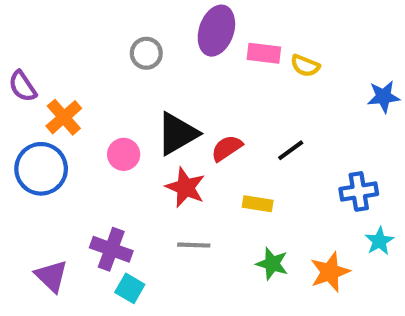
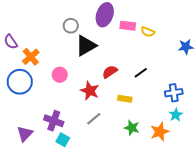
black triangle: (177, 134) -> (86, 46), moved
cyan star: (379, 241) -> (176, 115), moved
gray line: (194, 245) -> (94, 119), turned -42
purple triangle: (51, 276) -> (25, 134), turned 30

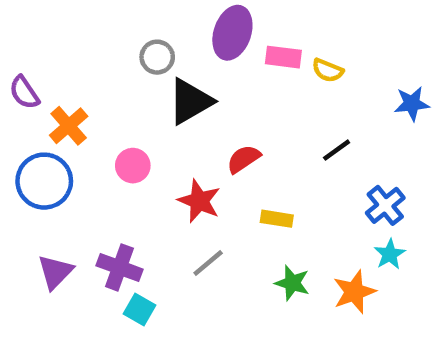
black line: (141, 73) -> (337, 150), moved
blue cross: (174, 93) -> (385, 205), turned -30
purple triangle: (25, 134) -> (55, 272), moved

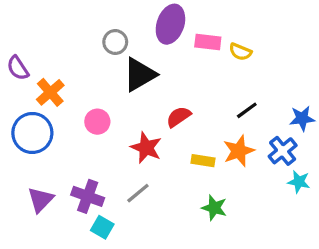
blue star: (412, 104) -> (302, 118), moved
cyan star: (390, 254) -> (299, 182), moved, turned -30
gray line: (208, 263) -> (138, 193), moved
orange star: (354, 292) -> (239, 151), moved

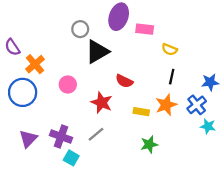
yellow semicircle: (240, 52) -> (169, 49), moved
black line: (247, 110) -> (172, 77), turned -42
red semicircle: (179, 117) -> (124, 81), turned -120
green star: (214, 208) -> (149, 144), turned -30

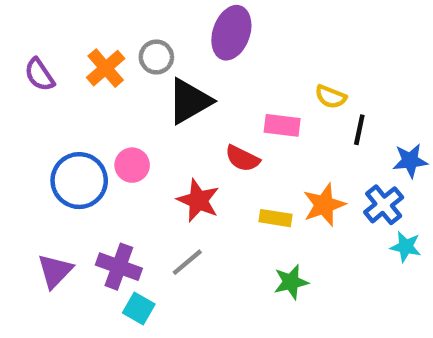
pink rectangle: (145, 29) -> (282, 125), moved
purple semicircle: (12, 47) -> (39, 75), moved
orange cross: (35, 64) -> (106, 68), moved
black line: (172, 77) -> (359, 130), moved
blue circle: (23, 92) -> (79, 181), moved

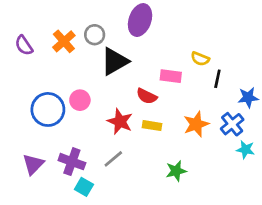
yellow rectangle: (276, 218) -> (152, 126), moved

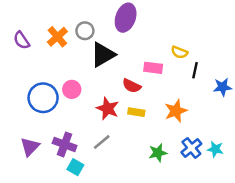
blue cross: (232, 124) -> (191, 148), moved
cyan star: (245, 150) -> (215, 149), moved

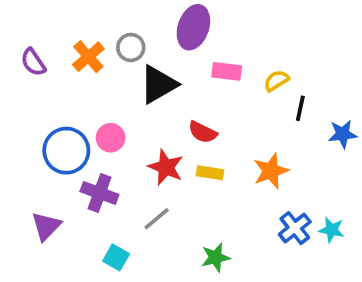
yellow semicircle: (179, 52) -> (276, 81), turned 126
pink rectangle: (153, 68) -> (227, 71), moved
purple cross: (65, 144) -> (99, 193), moved
green star: (158, 153) -> (216, 257), moved

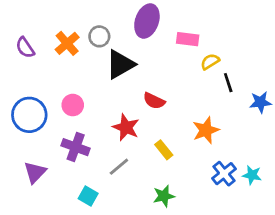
pink rectangle: (227, 71) -> (188, 39), moved
black line: (300, 108) -> (228, 83), turned -30
pink circle: (111, 138) -> (73, 105), moved
blue circle: (66, 151) -> (29, 115), moved
yellow rectangle: (210, 173) -> (164, 150), moved, turned 42

